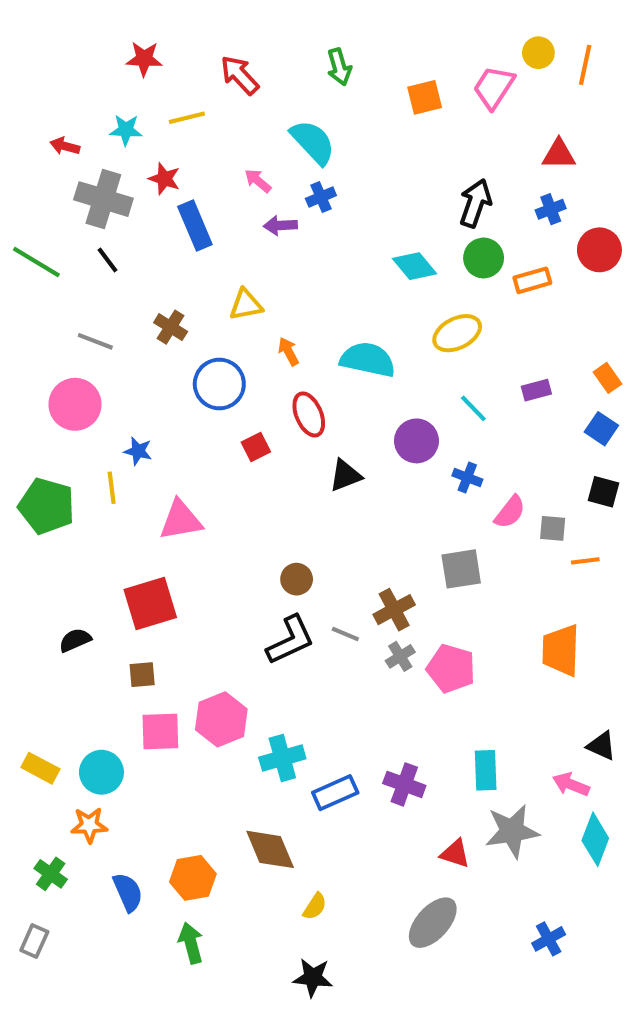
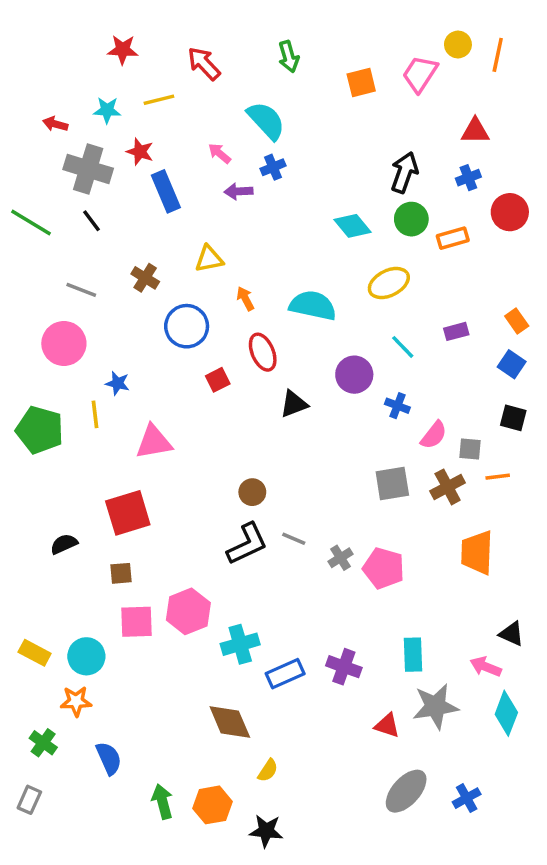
brown cross: (394, 610) -> (448, 487), moved
orange hexagon: (193, 878) -> (213, 805), moved
gray ellipse: (433, 923) -> (406, 791), moved

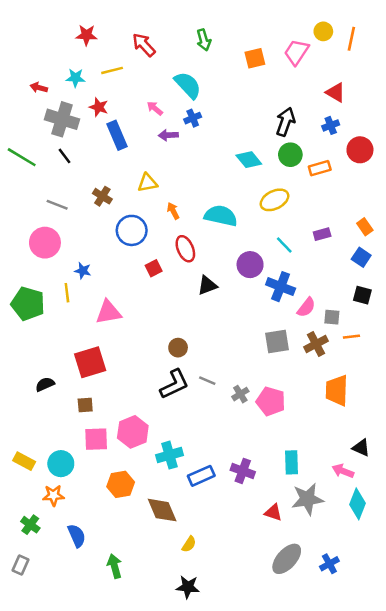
red triangle: (475, 131) -> (336, 92), turned 30
blue cross: (397, 406) -> (281, 287), size x1.6
orange hexagon: (213, 805) -> (121, 484), moved

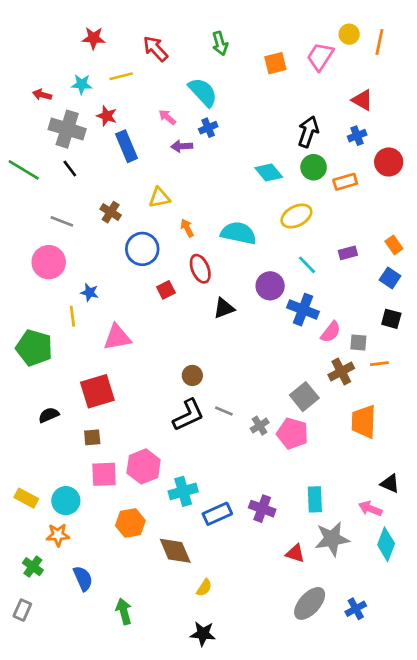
green pentagon: (28, 304) -> (34, 348), moved
gray square: (277, 342) -> (304, 397), moved, turned -30

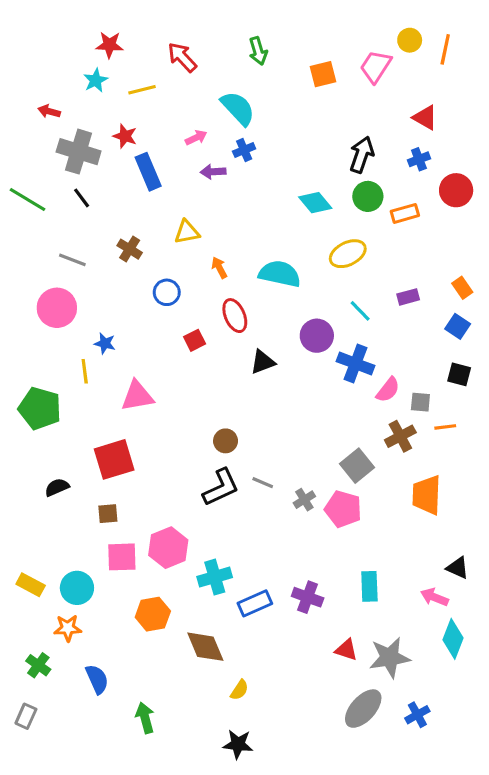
cyan star: (82, 84) -> (96, 80), moved, turned -30
pink arrow: (167, 117) -> (196, 138), turned 114
blue circle: (142, 249) -> (167, 292), size x0.7
gray star: (332, 539) -> (390, 657), moved

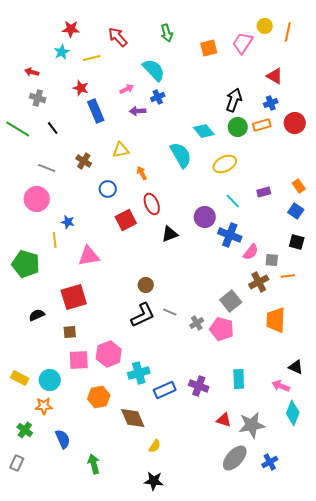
gray cross: (79, 152) -> (38, 98), moved, size x0.6
orange rectangle: (405, 213) -> (262, 125), moved
cyan semicircle: (280, 274) -> (181, 155), moved, turned 48
red square: (195, 340) -> (126, 220), size x1.5

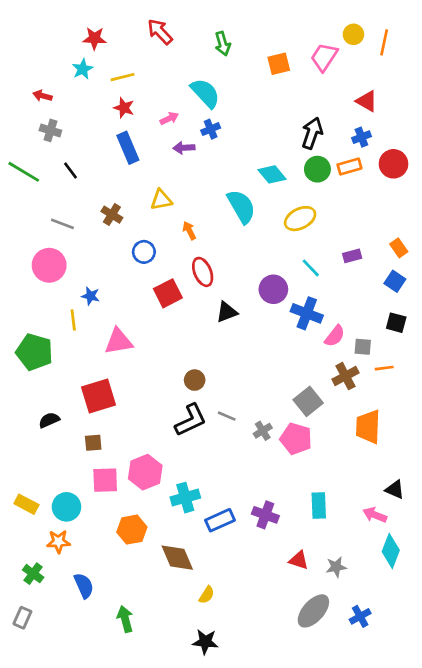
red arrow: (118, 37) -> (160, 32), moved
red star: (81, 88) -> (124, 108), moved
gray star: (252, 425) -> (336, 567), size x0.6

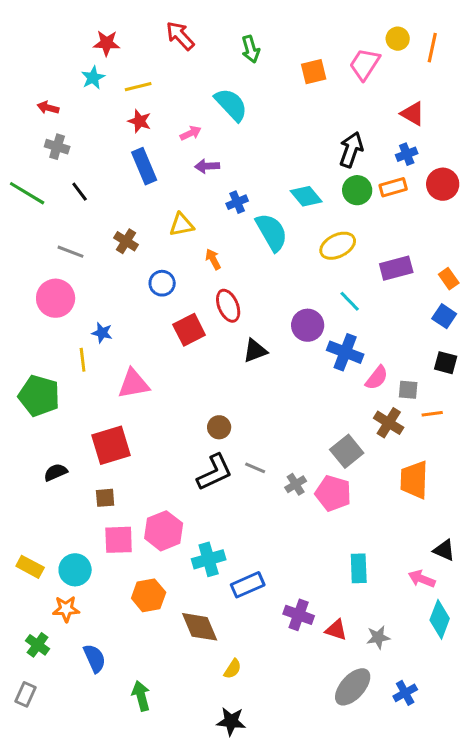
blue cross: (211, 129) -> (237, 202), moved
purple rectangle: (352, 256) -> (396, 268), moved, size x1.5
brown cross: (345, 376) -> (389, 423), turned -30
purple cross: (265, 515) -> (299, 615), moved

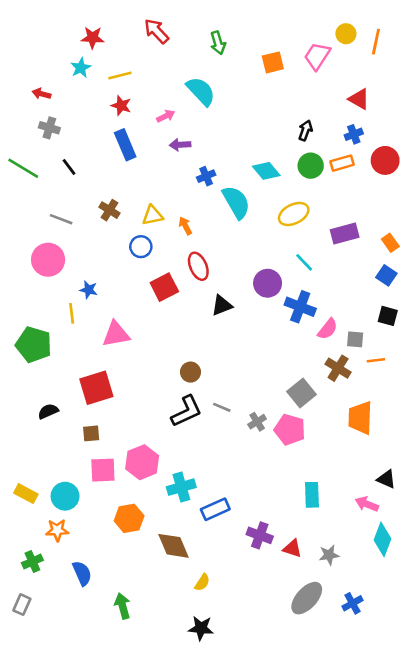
black arrow: (351, 150) -> (305, 130), size x0.7
yellow triangle: (182, 225) -> (153, 215), moved
green cross: (38, 645) -> (32, 561), turned 30

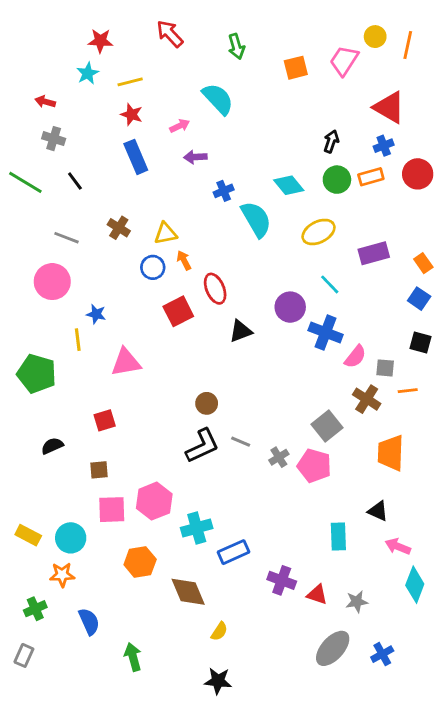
red triangle: (359, 99) -> (389, 107), size x1.4
orange arrow: (185, 226) -> (184, 260), moved
red square: (96, 388) -> (105, 420), size x0.6
black triangle: (386, 479) -> (378, 511), moved

